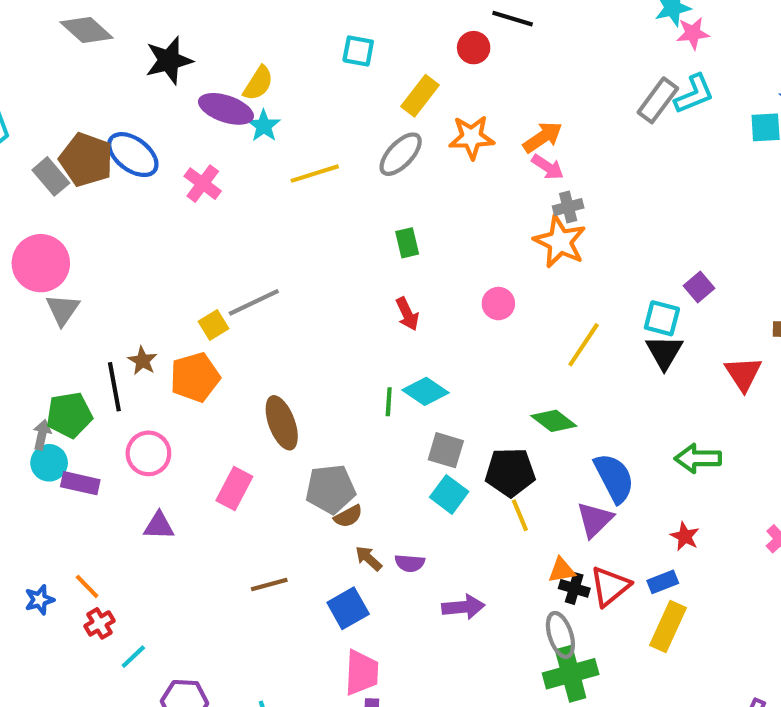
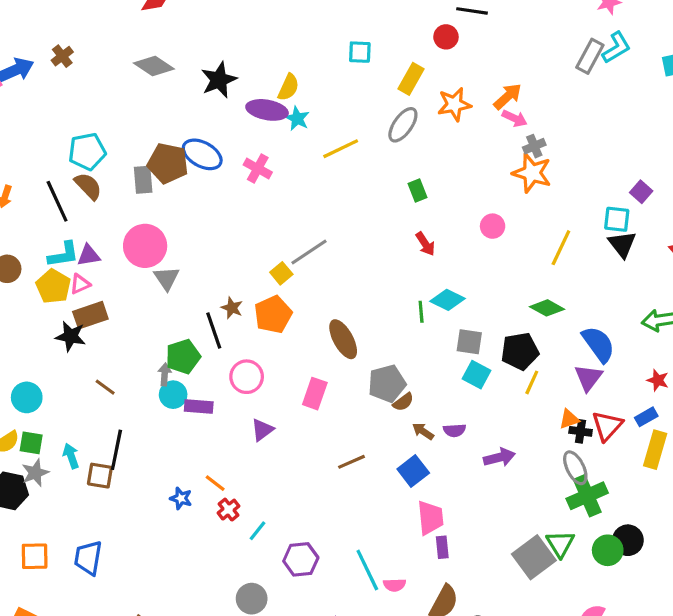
gray rectangle: (51, 176) -> (143, 180), turned 44
yellow line: (520, 515) -> (532, 382), turned 55
purple triangle: (159, 526) -> (262, 430), turned -30
blue star: (40, 600) -> (181, 498), turned -30

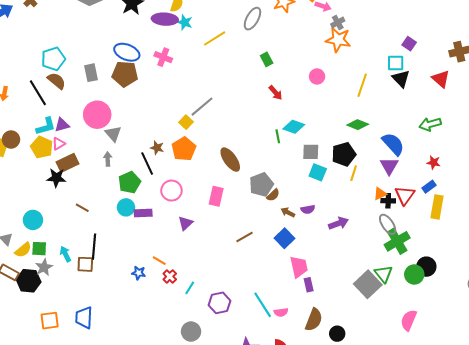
brown pentagon: (168, 163) -> (125, 74), moved
gray arrow: (165, 374) -> (108, 159), moved

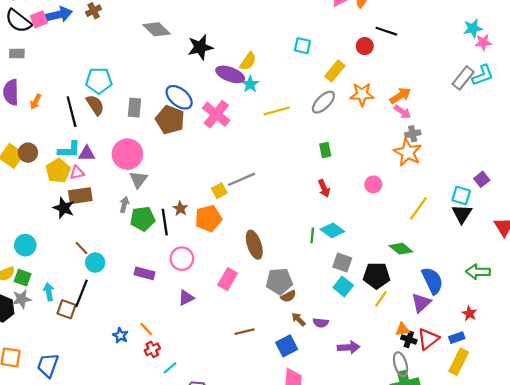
pink cross: (163, 57) -> (216, 114), size x1.4
green pentagon: (129, 182) -> (143, 219), moved
cyan circle: (126, 207) -> (95, 263), moved

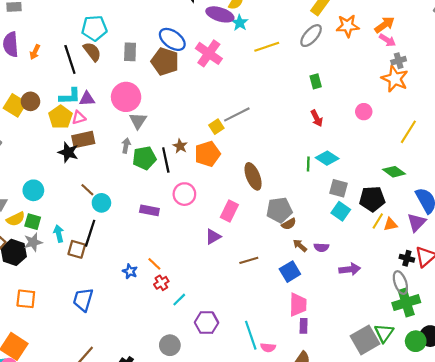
purple triangle: (186, 298) -> (213, 237), moved
orange triangle: (402, 329) -> (390, 224), moved
blue trapezoid: (48, 365) -> (83, 300), moved

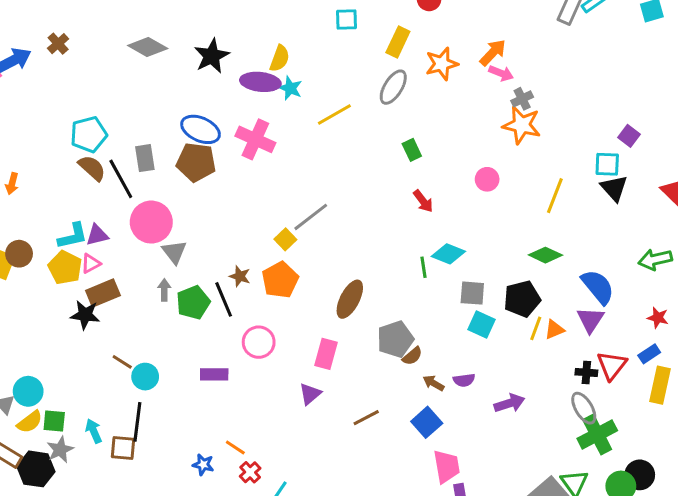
black line: (70, 59) -> (121, 179), moved
brown ellipse: (253, 176) -> (350, 299), turned 60
cyan circle: (33, 190) -> (28, 391), moved

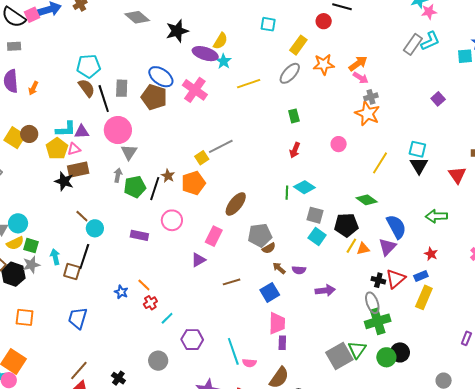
purple square: (629, 136) -> (438, 99), moved
red arrow: (423, 201) -> (295, 150), turned 49
black line: (224, 299) -> (155, 189), turned 30

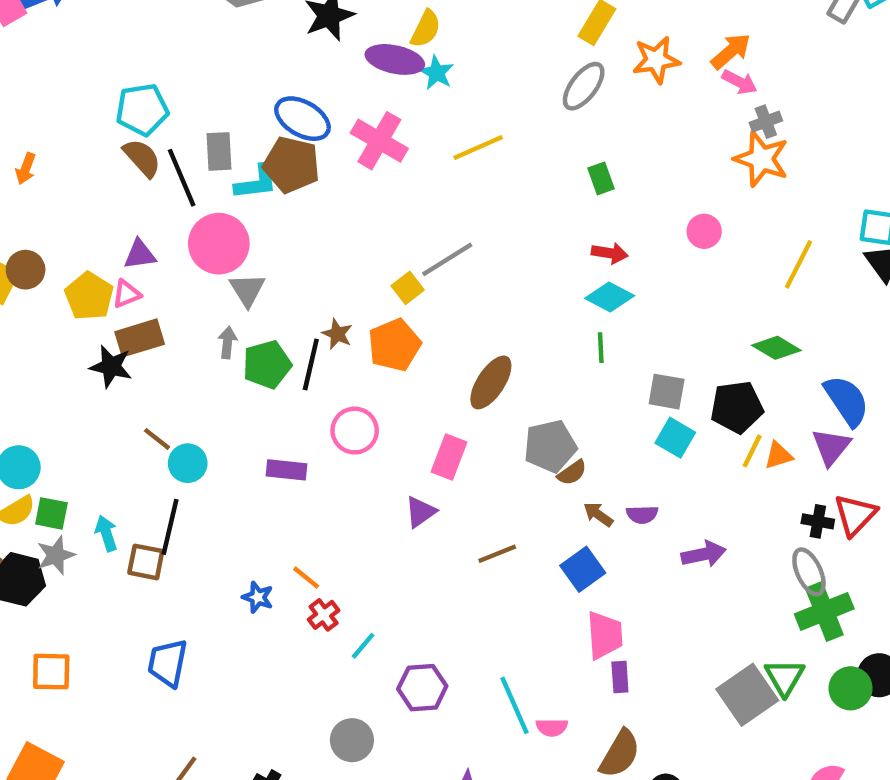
yellow line: (249, 84) -> (478, 147), moved
cyan L-shape: (66, 129) -> (256, 182), moved
red arrow: (295, 150) -> (610, 253), turned -98
cyan diamond: (304, 187) -> (610, 297), moved

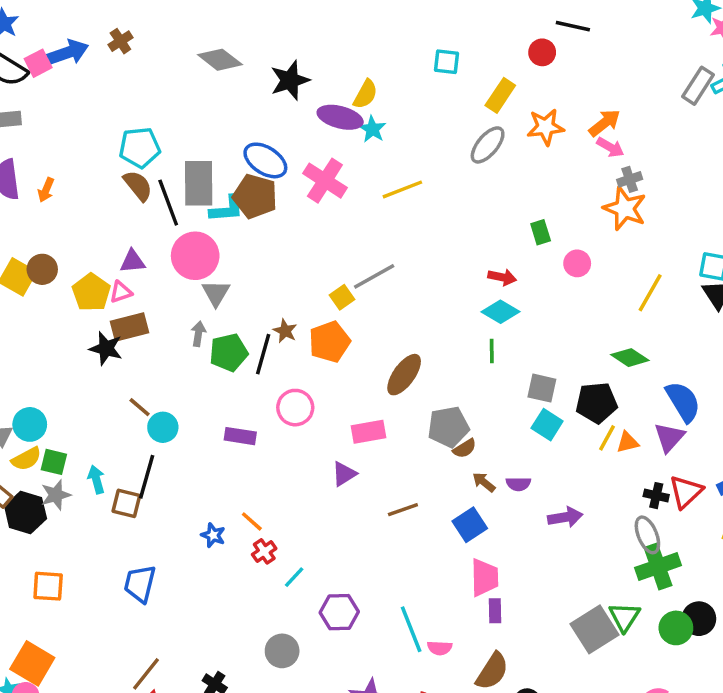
gray rectangle: (219, 151) -> (199, 183), size x1.5
green rectangle: (601, 178) -> (541, 232), moved
pink rectangle: (449, 457) -> (369, 432), turned 56

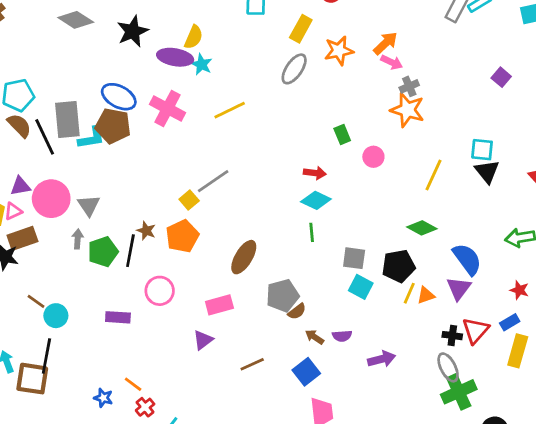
pink circle: (195, 256) -> (51, 199), moved
brown square: (126, 503) -> (32, 379), size x1.4

